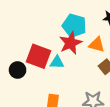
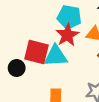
cyan triangle: (57, 62) -> (56, 56), size x1.6

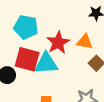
cyan pentagon: (69, 17) -> (26, 27), moved

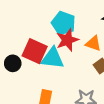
cyan pentagon: (26, 27) -> (63, 23), moved

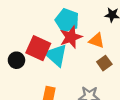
cyan triangle: (53, 58) -> (56, 55), turned 35

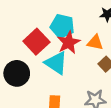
red square: (38, 48) -> (36, 42), moved, turned 30
black circle: (16, 60) -> (17, 73), size x1.5

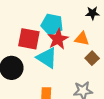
red square: (36, 42) -> (29, 39), turned -35

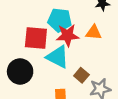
red star: (58, 39) -> (68, 35), turned 30
brown square: (92, 58) -> (81, 75), moved

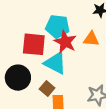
red star: (68, 35) -> (65, 42), turned 30
brown square: (81, 75) -> (47, 89), moved

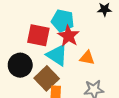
orange triangle: (91, 39) -> (87, 58), moved
brown square: (47, 89) -> (47, 78), size x1.6

